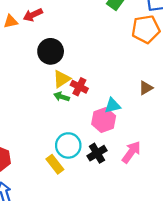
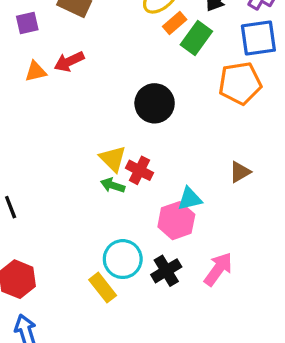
black circle: (51, 51) -> (155, 103), moved
yellow triangle: (62, 79) -> (113, 159), turned -42

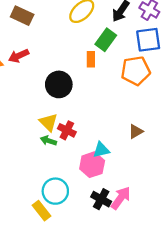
orange rectangle: (175, 23) -> (91, 59), moved, turned -49
black circle: (155, 103) -> (59, 84), moved
black cross: (166, 271) -> (101, 199), moved, turned -30

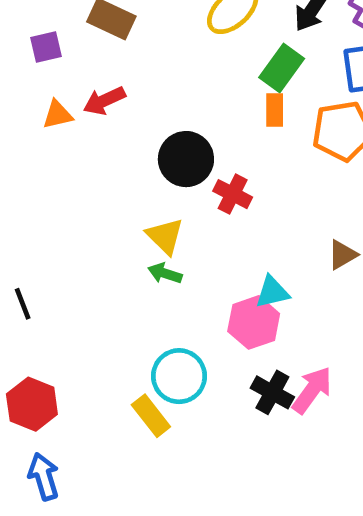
orange rectangle: (91, 59) -> (275, 110), moved
red cross: (67, 130) -> (233, 194), moved

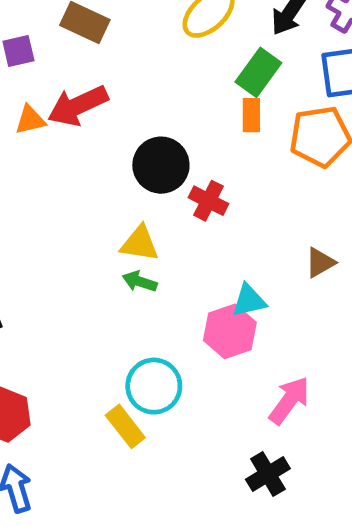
red arrow: (104, 101) -> (78, 106), size x1.4
yellow triangle: (165, 236) -> (140, 243), turned -36
black cross: (272, 392) -> (268, 474), moved, turned 30

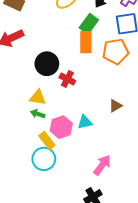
orange rectangle: (251, 115) -> (86, 42), size x1.5
pink hexagon: (230, 331) -> (61, 127), moved
yellow rectangle: (125, 426) -> (47, 140), moved

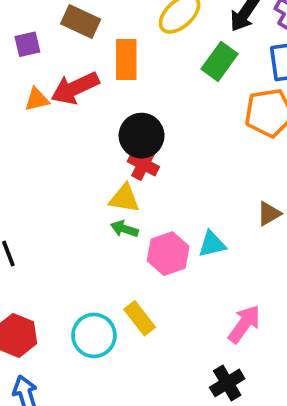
orange rectangle: (86, 42) -> (126, 60), moved
red cross: (67, 79) -> (143, 164), moved
yellow rectangle: (47, 140) -> (140, 318), moved
cyan circle: (44, 159) -> (94, 335), moved

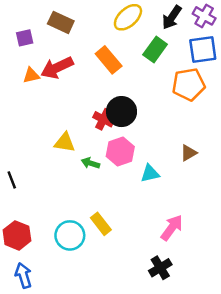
orange rectangle: (126, 60) -> (109, 60), moved, turned -40
black circle: (142, 136) -> (121, 112), moved
yellow triangle: (124, 198) -> (65, 142), moved
pink hexagon: (168, 254) -> (120, 152), moved

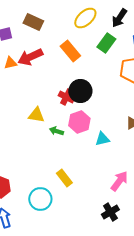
cyan circle: (70, 235) -> (40, 199), moved

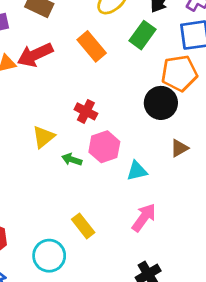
black circle: (80, 91) -> (161, 103), moved
yellow triangle: (36, 115) -> (43, 137), turned -48
pink arrow: (119, 181) -> (144, 218), moved

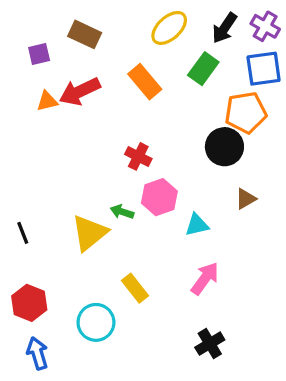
yellow triangle: (43, 137) -> (89, 233), moved, size x1.4

